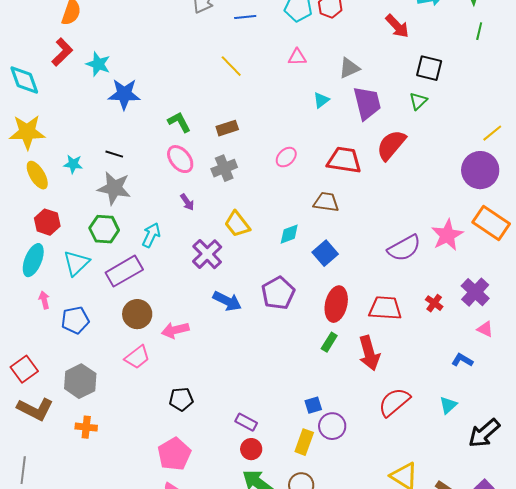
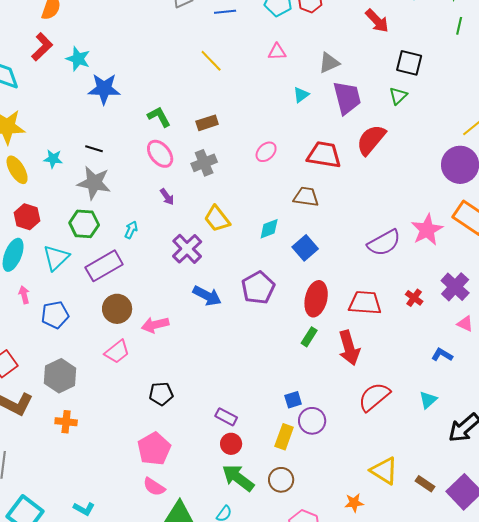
cyan arrow: (151, 235) -> (131, 230), size x0.7

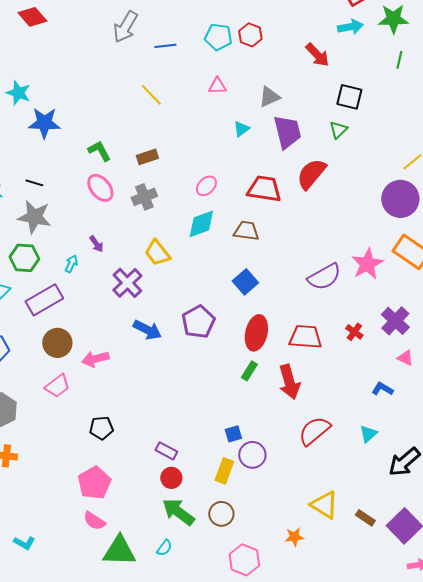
purple arrow: (167, 197) -> (96, 244), moved
cyan diamond: (269, 229) -> (201, 224), moved, size x1.4

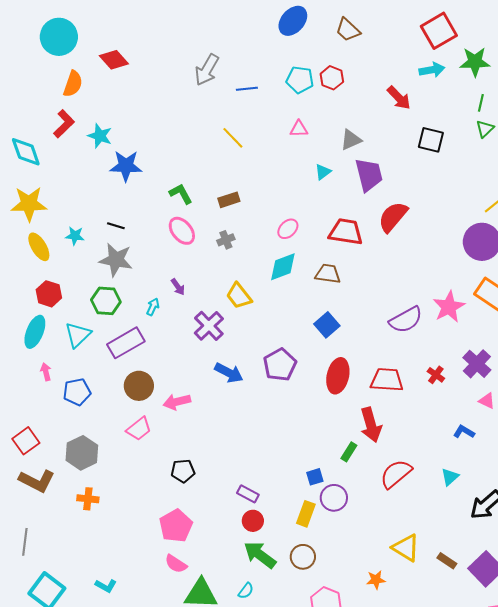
green triangle: (338, 130) -> (485, 129), moved
gray cross: (144, 197) -> (226, 240), size x0.7
green rectangle: (249, 371) -> (349, 452), moved

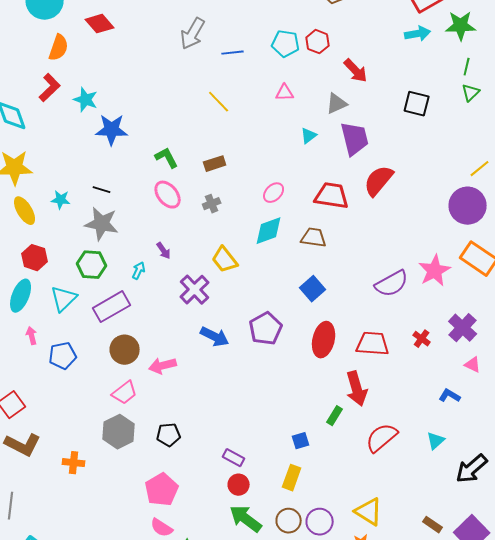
red arrow: (399, 98) -> (356, 71), moved
gray hexagon: (82, 453) -> (119, 432), moved
purple circle: (334, 498) -> (320, 522), moved
yellow triangle: (406, 548) -> (369, 512), moved

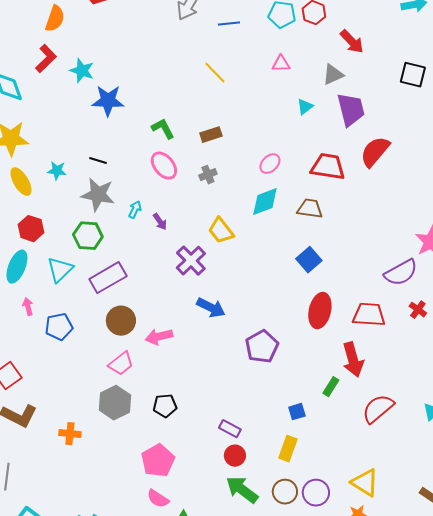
cyan arrow: (139, 271) -> (135, 210), moved
purple semicircle: (392, 284) -> (401, 273), moved
purple pentagon: (266, 329) -> (262, 347), moved

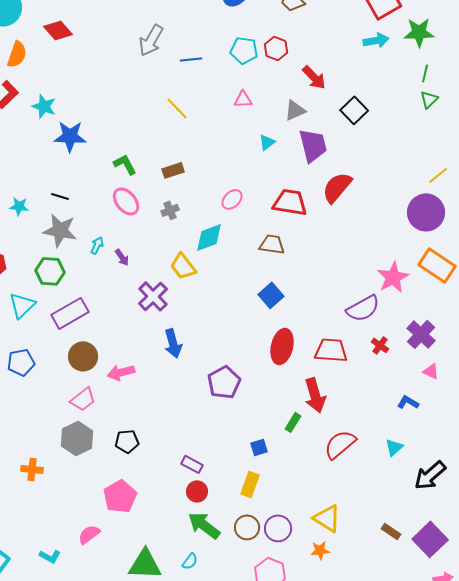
black square: (413, 75) -> (354, 110), moved, turned 32
cyan diamond: (265, 202) -> (209, 237), moved
blue arrow: (211, 308) -> (173, 343), turned 48
pink semicircle: (158, 499) -> (89, 534), moved, turned 110

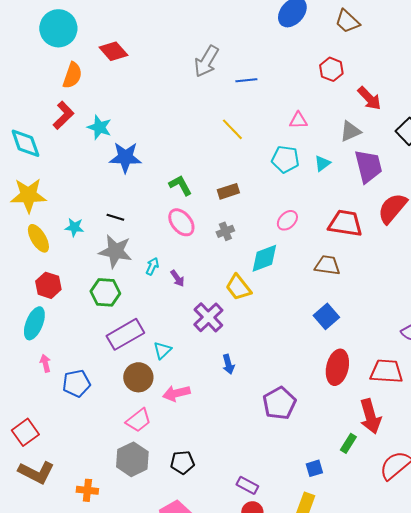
cyan pentagon: (244, 50) -> (285, 159), moved
cyan triangle: (22, 305) -> (162, 350), moved, size x0.7
blue arrow: (173, 343) -> (228, 364), size x0.7

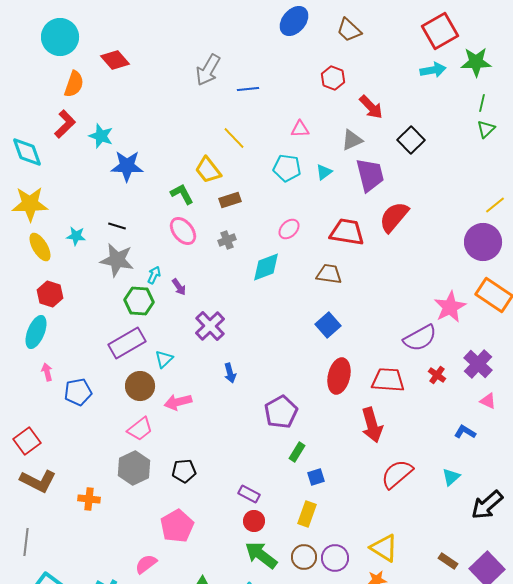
yellow trapezoid: (238, 287) -> (208, 170), moved
green hexagon: (105, 292) -> (139, 301), moved
green rectangle: (348, 443) -> (297, 452), moved

